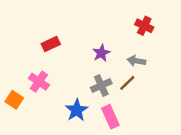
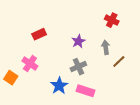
gray arrow: (136, 61) -> (106, 47), turned 72
brown line: (127, 83) -> (119, 61), moved
pink rectangle: (110, 117) -> (85, 91), turned -48

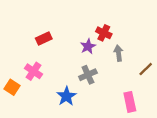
red cross: (112, 20) -> (104, 33), moved
brown line: (119, 61) -> (146, 69), moved
pink rectangle: (85, 91) -> (130, 102), moved, turned 60

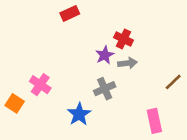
red rectangle: (44, 38) -> (70, 13), moved
gray arrow: (118, 53) -> (128, 63), moved, turned 91

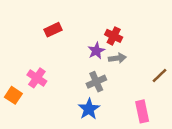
red rectangle: (70, 13) -> (53, 30), moved
blue star: (79, 114) -> (89, 109), moved

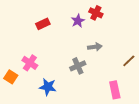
red cross: (114, 36) -> (96, 13), moved
purple star: (96, 51) -> (78, 21), moved
blue star: (89, 109) -> (48, 87), moved, turned -30

